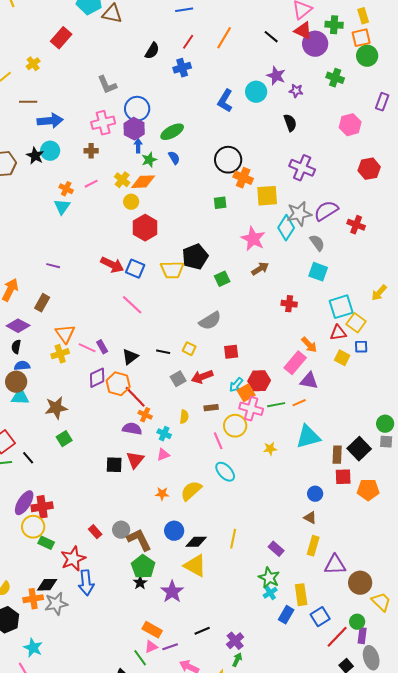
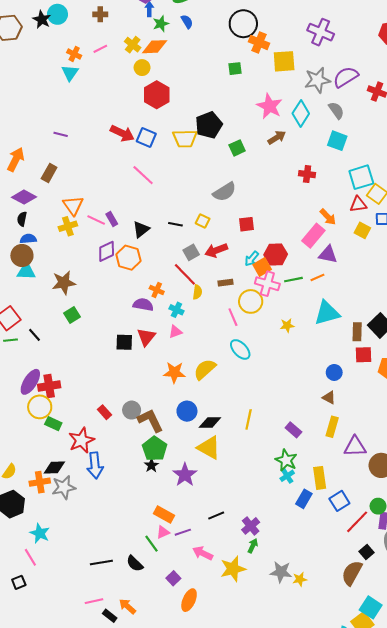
cyan diamond: (286, 228) -> (301, 114), moved
red line: (135, 397) -> (185, 274), moved
orange star: (162, 494) -> (174, 372), size x1.5

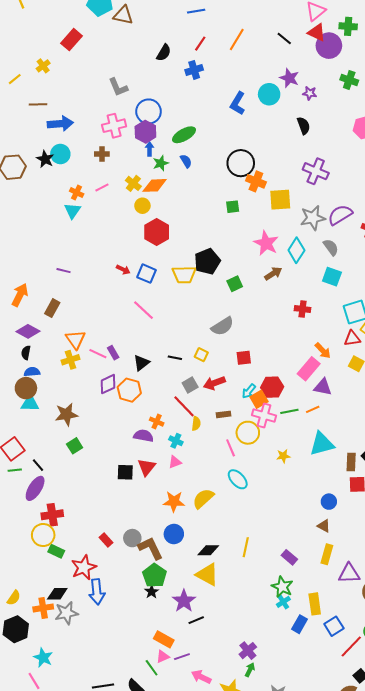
red arrow: (122, 133) -> (123, 270), size x0.6
purple ellipse: (30, 382) -> (35, 488), moved
blue circle: (187, 411) -> (174, 534), moved
black line: (216, 516) -> (196, 620), moved

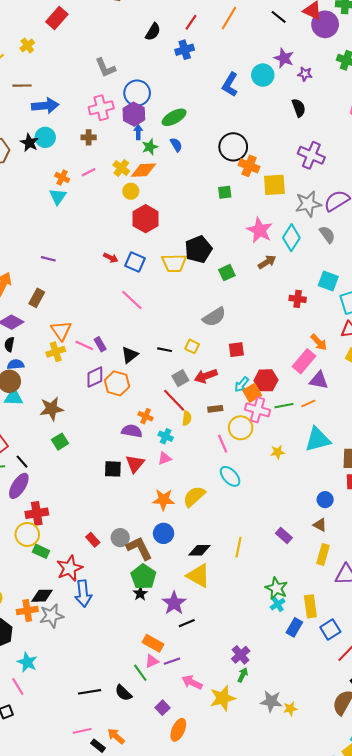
cyan square: (332, 277) -> (328, 281), moved
purple rectangle: (289, 557) -> (284, 536), moved

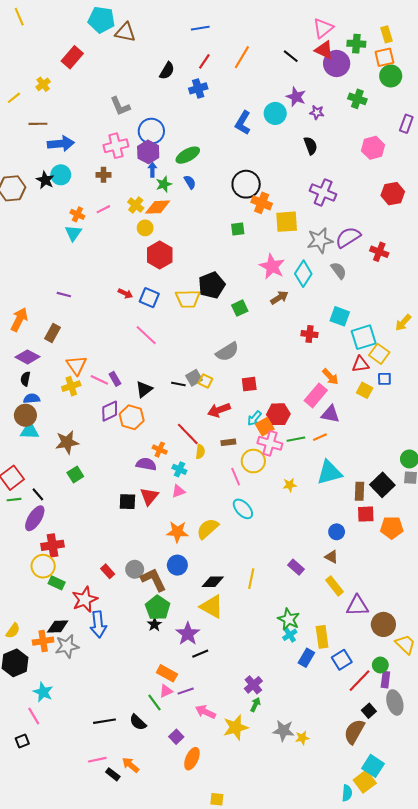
gray square: (180, 378) -> (194, 378), moved
yellow rectangle: (323, 555) -> (334, 586), turned -54

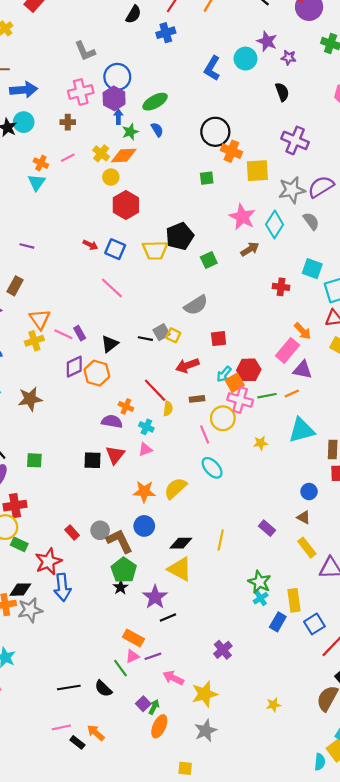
green square: (75, 475) -> (34, 460), moved, turned 35
green arrow: (255, 705) -> (154, 707), moved
gray star: (284, 731) -> (206, 731), moved, turned -30

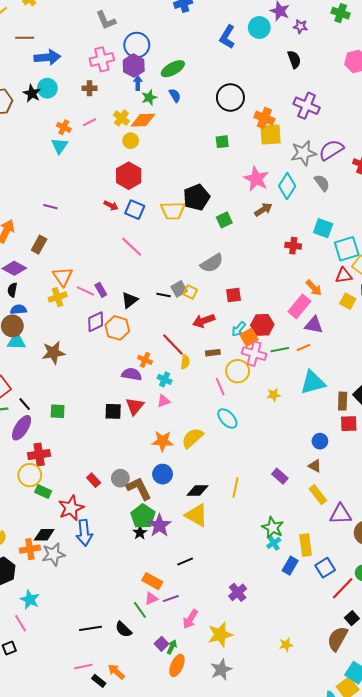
orange cross: (231, 151) -> (264, 118), moved
red hexagon: (126, 205) -> (129, 176), moved
purple star: (155, 597) -> (159, 526), moved
pink arrow: (173, 678) -> (190, 619), turned -84

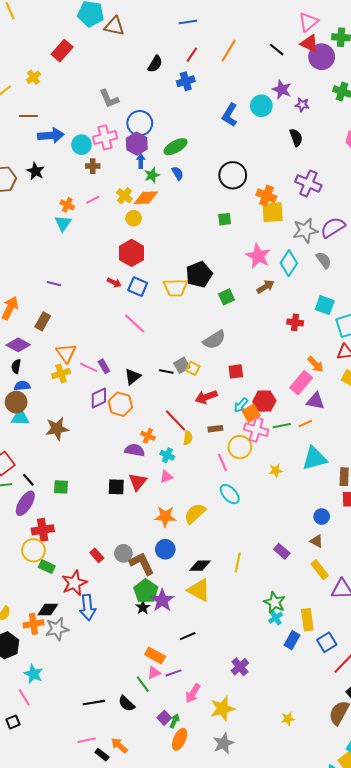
cyan circle: (47, 88) -> (82, 145), moved

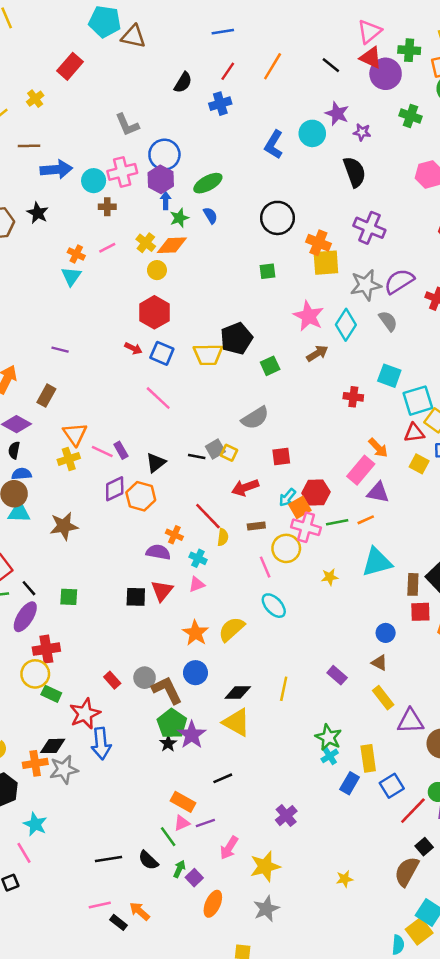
black semicircle: (296, 137) -> (355, 172), size x1.4
orange star: (165, 517) -> (195, 633), turned 30
green arrow: (174, 721) -> (179, 869), moved

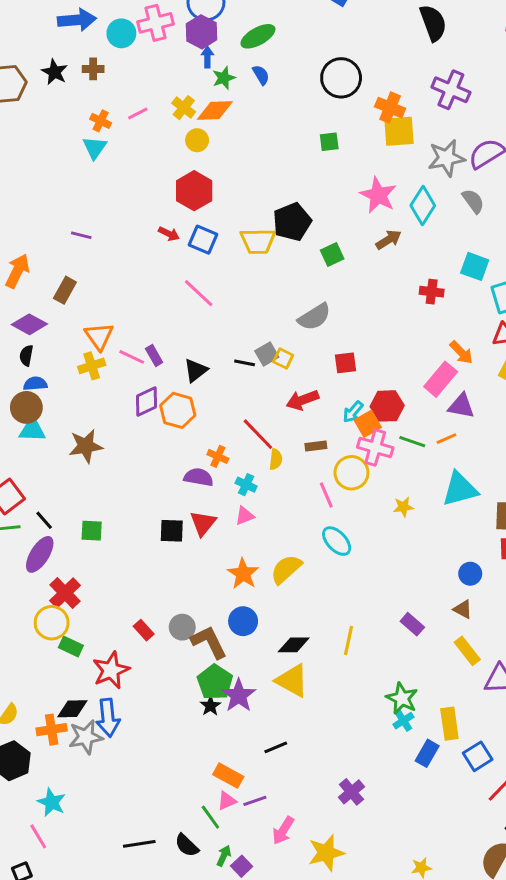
brown cross: (107, 207) -> (93, 69), moved
green line: (337, 522) -> (412, 442), turned 30
red cross: (46, 649) -> (65, 593), turned -35
blue arrow: (101, 743) -> (108, 718), moved

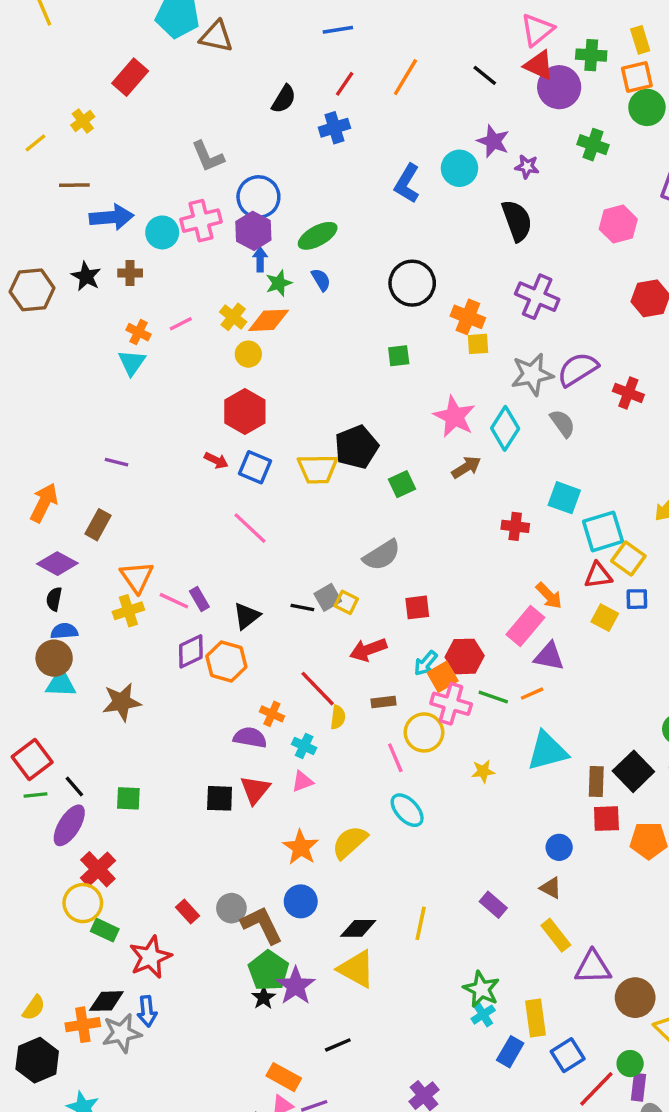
yellow square: (399, 131) -> (478, 344), size x0.6
blue arrow: (108, 718) -> (147, 1011), size x0.7

